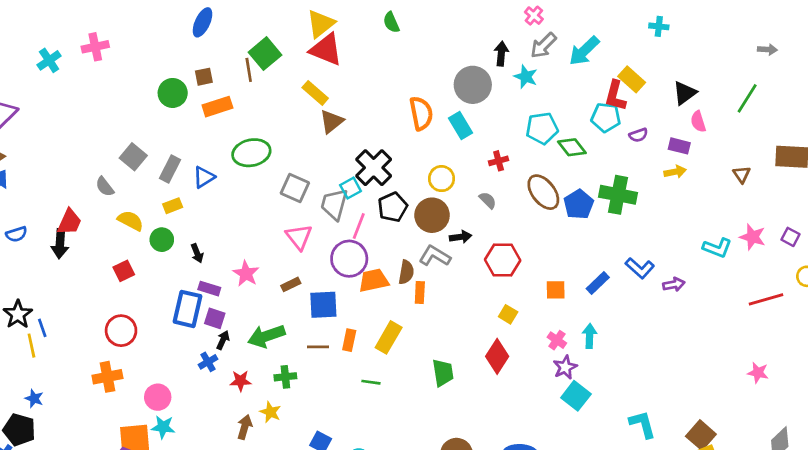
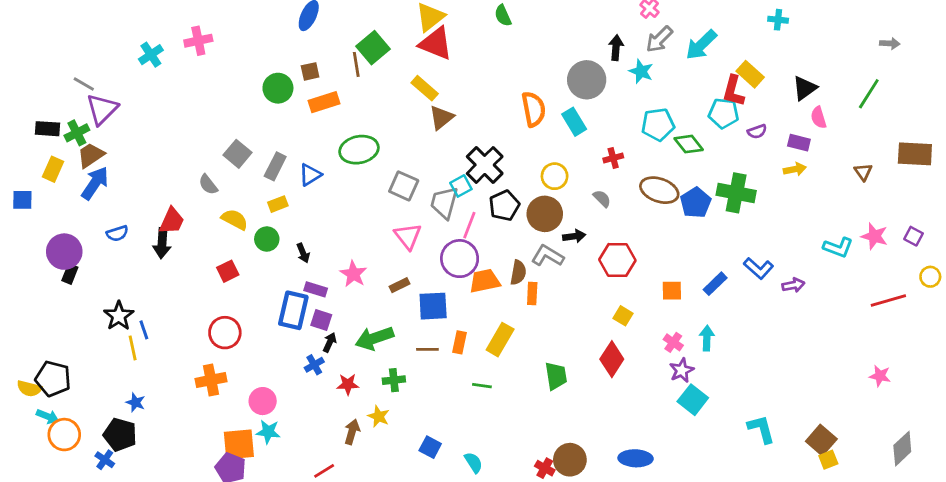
brown ellipse: (543, 192) -> (659, 190), turned -33

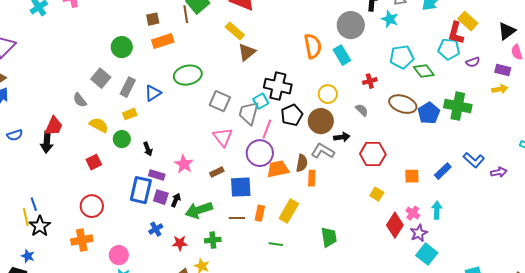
green circle: (278, 88) -> (122, 47), moved
black cross: (485, 165) -> (278, 86), turned -32
black star: (119, 316) -> (40, 226), moved
black arrow: (330, 342) -> (176, 200), moved
red diamond: (612, 359) -> (395, 225), moved

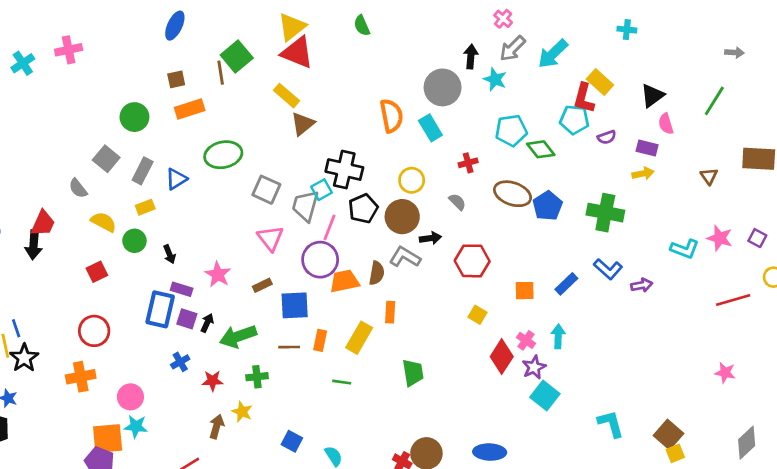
green cross: (458, 106) -> (605, 213), moved
orange rectangle: (312, 178) -> (390, 312), moved

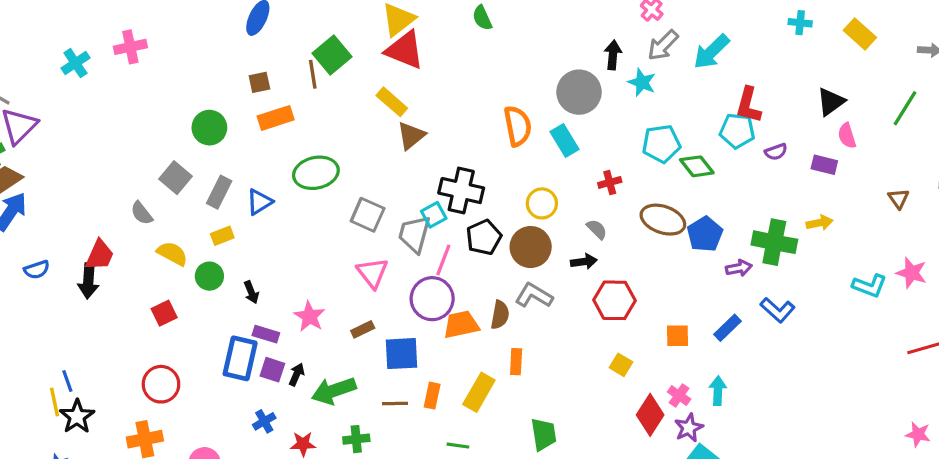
yellow rectangle: (600, 82) -> (860, 34), moved
yellow arrow: (643, 174) -> (819, 223), moved
black arrow: (430, 238) -> (584, 262), moved
purple arrow: (642, 285) -> (739, 268), moved

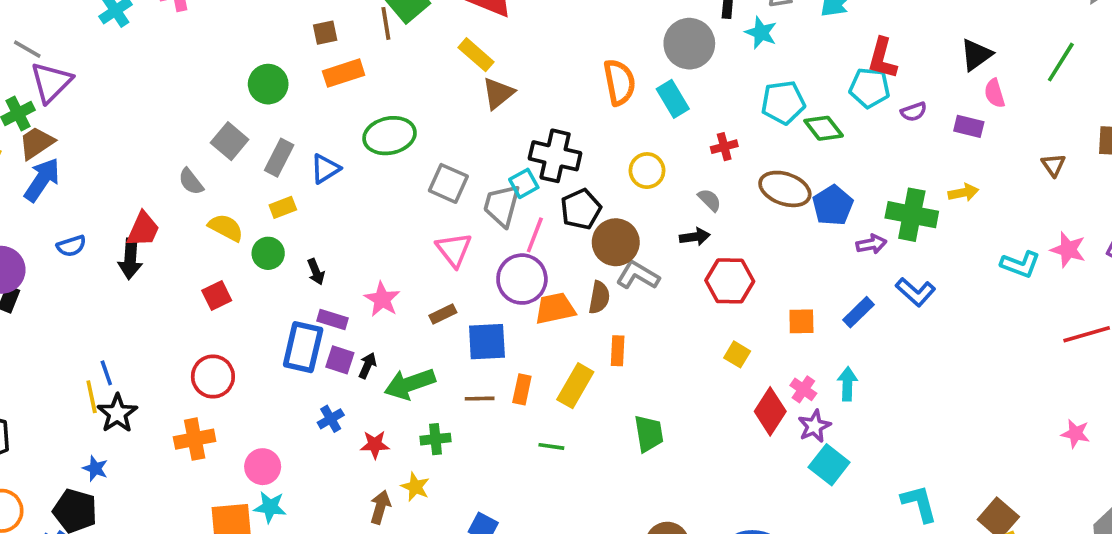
brown circle: (531, 247) -> (616, 242), moved

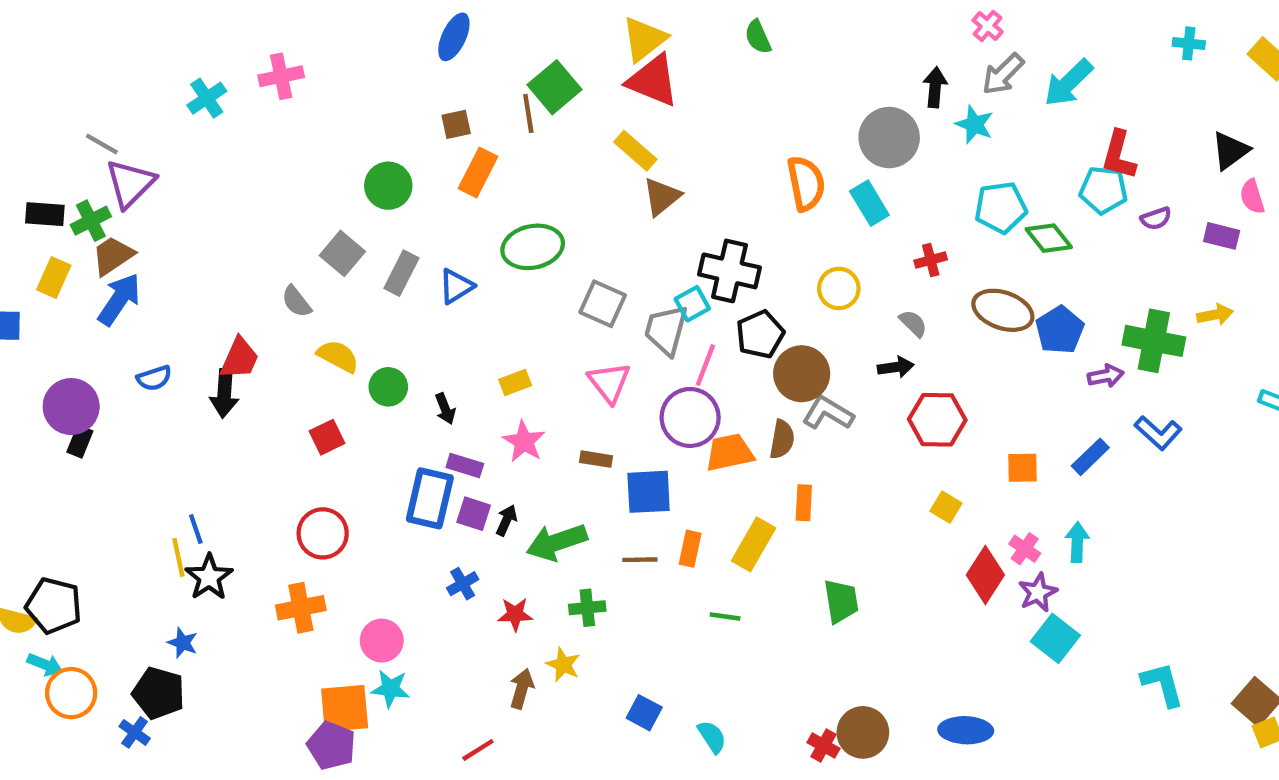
orange rectangle: (344, 73) -> (478, 173), turned -45
yellow rectangle: (283, 207) -> (515, 382), moved
brown rectangle: (443, 314) -> (596, 459), turned 35

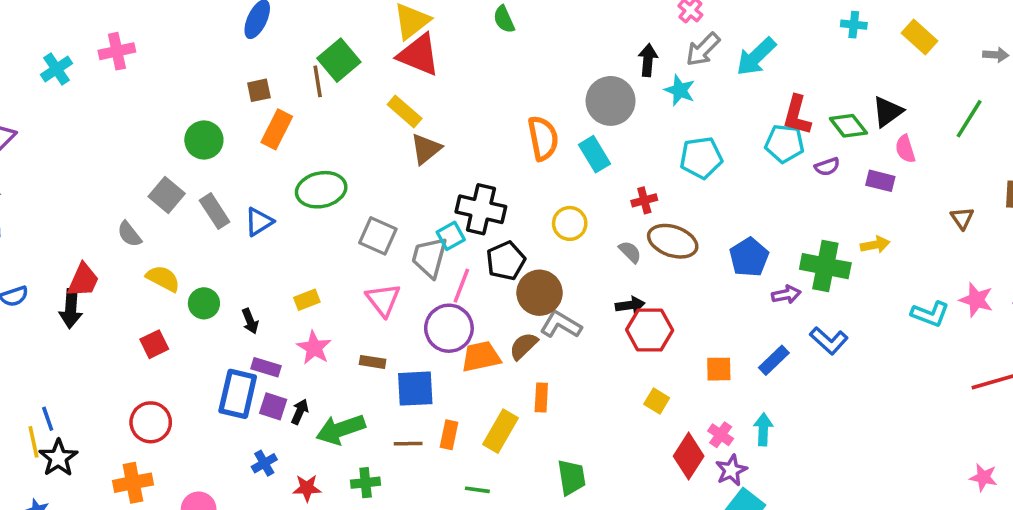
green diamond: (1049, 238) -> (848, 126), moved
gray rectangle: (401, 273) -> (215, 211), turned -60
brown ellipse: (1003, 310) -> (673, 241), moved
black arrow: (896, 367) -> (630, 305), moved
brown semicircle: (782, 439) -> (524, 346), turned -144

